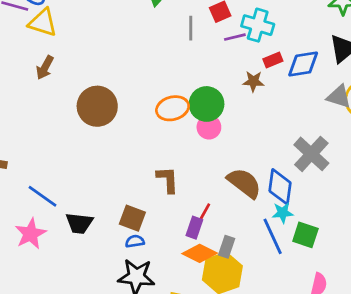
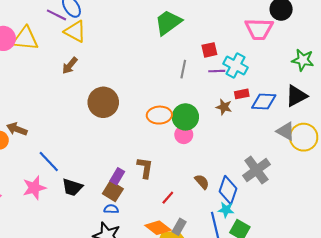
gray line: (191, 28) -> (183, 69), moved
brown semicircle: (244, 183) -> (202, 182), size x0.6
purple rectangle: (194, 228) -> (117, 176), moved

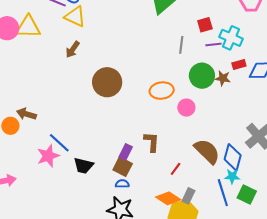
green circle: (185, 117) -> (202, 76), moved
brown semicircle: (202, 182) -> (207, 151), size x1.8
pink star: (34, 188) -> (48, 156), moved

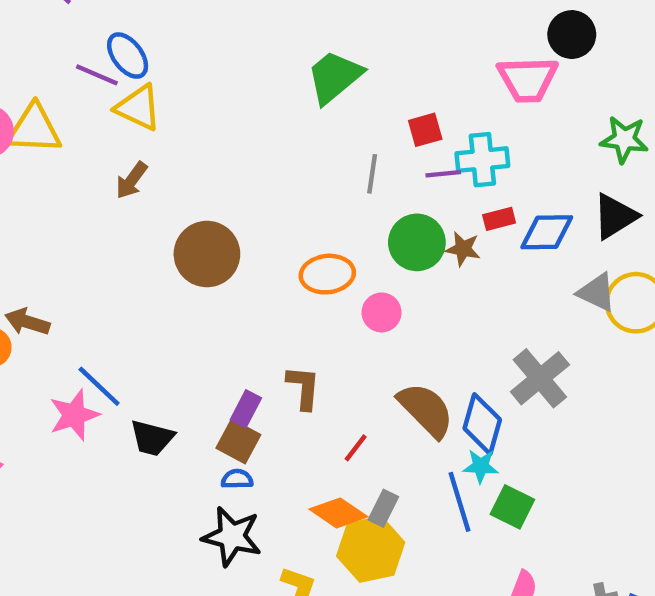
cyan cross: (231, 38) -> (482, 160), turned -30

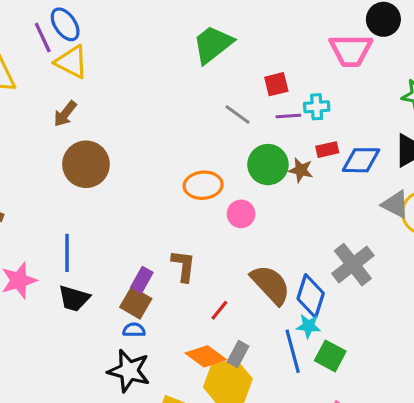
purple line: (97, 75) -> (43, 38), turned 40
cyan cross: (482, 160) -> (317, 107), size x0.7
gray line: (372, 174) -> (237, 114), turned -64
brown circle: (207, 254) -> (86, 164), moved
blue line: (99, 386) -> (67, 253), moved, turned 45

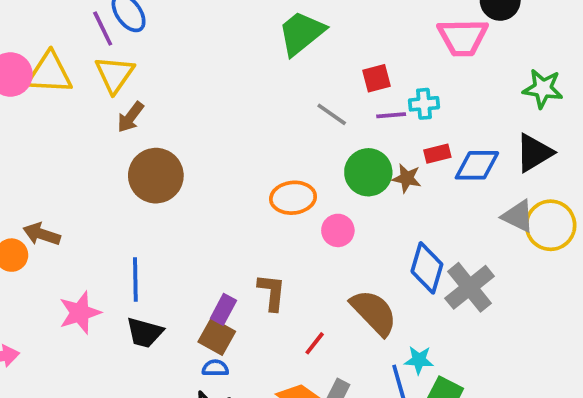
yellow triangle: (72, 62) -> (115, 74), moved, turned 39
blue diamond: (311, 296) -> (427, 268), moved

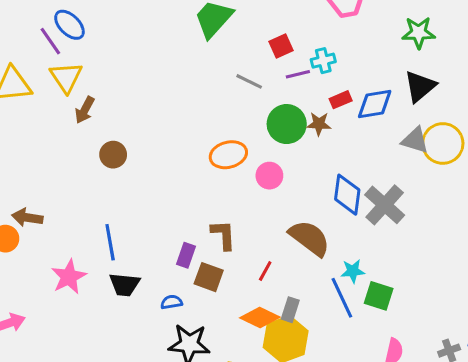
brown circle: (156, 176) -> (113, 155), size x0.6
brown square: (217, 337) -> (209, 277), moved
blue semicircle: (215, 368) -> (172, 302), moved

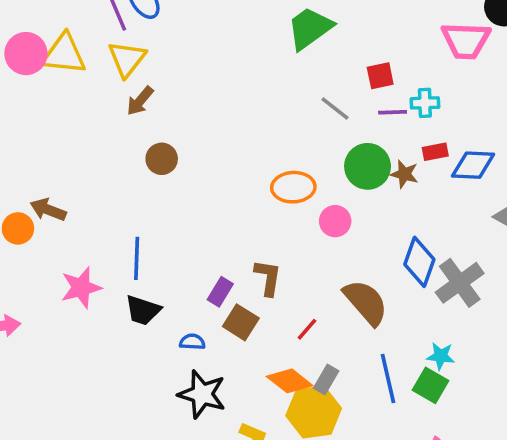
cyan star: (353, 271) -> (441, 356), moved

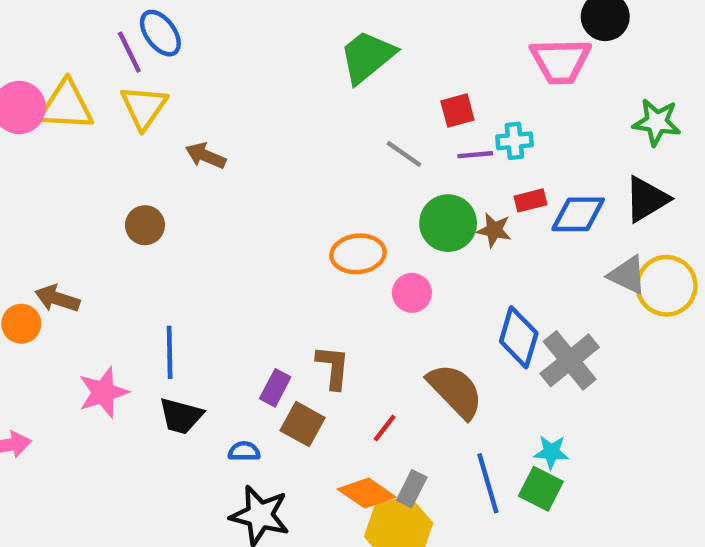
brown arrow: (140, 101) -> (206, 156), moved, turned 76
brown circle: (162, 159) -> (145, 225), moved

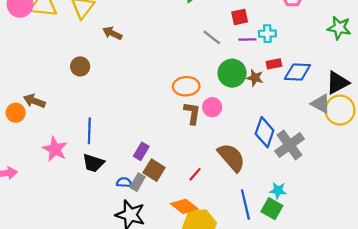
black triangle: (646, 199) -> (337, 83), moved
brown L-shape: (333, 367) -> (192, 113), moved
pink star: (103, 392) -> (55, 149), turned -30
gray rectangle: (412, 489) -> (138, 182), moved

